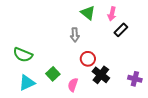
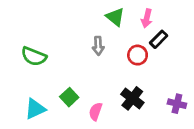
green semicircle: (23, 55) -> (34, 56), moved
red circle: (88, 59) -> (138, 55), moved

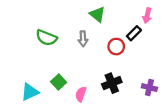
pink arrow: (147, 18) -> (147, 16), moved
green semicircle: (34, 56) -> (46, 38), moved
black cross: (132, 98) -> (112, 83), turned 30

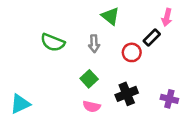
green square: (59, 82) -> (89, 79), moved
cyan triangle: (30, 92) -> (20, 104), moved
pink semicircle: (81, 94) -> (92, 106), turned -96

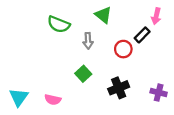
green semicircle: (53, 42) -> (59, 24), moved
cyan triangle: (20, 104) -> (19, 97), turned -30
pink semicircle: (92, 106) -> (53, 100), moved

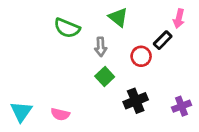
green square: (83, 74) -> (105, 77), moved
purple cross: (159, 93) -> (182, 106), turned -35

